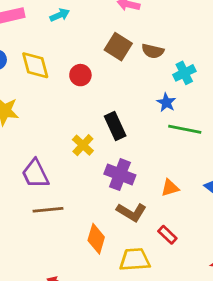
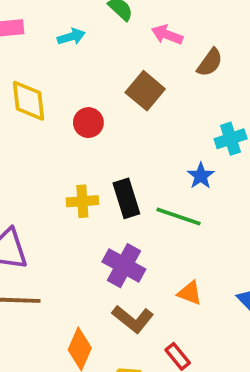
brown semicircle: (153, 51) -> (210, 63), moved, turned -75
green line: (185, 129) -> (179, 216), moved
yellow cross: (83, 145) -> (82, 201), moved, turned 35
orange triangle: (170, 188) -> (190, 293), turned 30

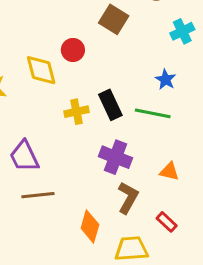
yellow diamond: (29, 101) -> (41, 70), moved
cyan cross: (231, 139) -> (182, 31), moved
brown L-shape: (133, 319) -> (128, 198), turned -92

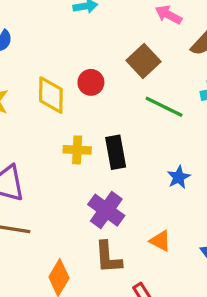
blue star: (166, 80) -> (179, 177), moved
green line: (153, 113) -> (164, 107), moved
brown L-shape: (128, 198) -> (108, 257), turned 132

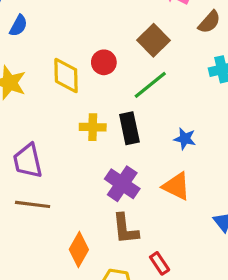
green line: (164, 107) -> (150, 85), moved, turned -63
blue star: (179, 177) -> (185, 139), moved, turned -30
orange triangle: (160, 241) -> (176, 186), moved, size x1.4

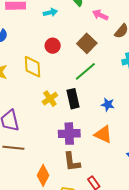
red circle: (104, 62) -> (53, 46), moved
yellow cross: (93, 127) -> (50, 99), turned -35
purple cross: (122, 184) -> (69, 134), turned -35

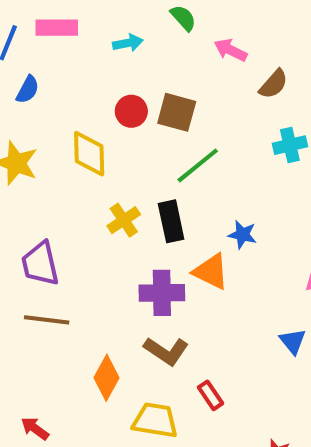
brown square: (87, 43) -> (177, 112), moved, turned -30
orange triangle: (103, 134) -> (211, 272), moved
brown L-shape: (72, 162) -> (166, 351), turned -50

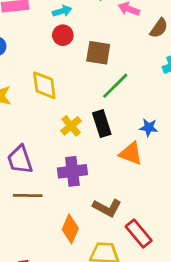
red circle: (131, 111) -> (63, 35), moved
purple cross: (162, 293) -> (72, 171), moved
red rectangle: (211, 395) -> (139, 233), size x1.5

